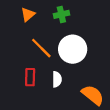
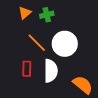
green cross: (61, 14) -> (47, 15), moved
white semicircle: (57, 79) -> (51, 71), size x1.6

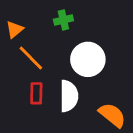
orange triangle: (25, 13) -> (15, 30), moved
orange line: (37, 43) -> (31, 58), moved

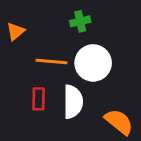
green cross: (63, 20) -> (80, 21), moved
orange line: (31, 58) -> (51, 62), moved, turned -40

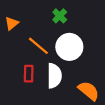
green cross: (80, 21) -> (60, 16), turned -32
orange line: (51, 62) -> (38, 46), turned 35

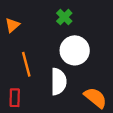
orange line: (38, 46) -> (26, 64), moved, turned 35
red rectangle: (29, 74) -> (15, 98), moved

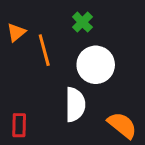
orange line: (26, 64) -> (44, 50), moved

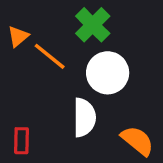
green cross: (82, 22) -> (93, 25), size x1.5
orange line: (44, 50) -> (50, 56), turned -36

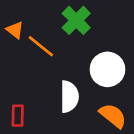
orange triangle: (18, 36) -> (15, 30), turned -42
white circle: (108, 73) -> (107, 69), moved

